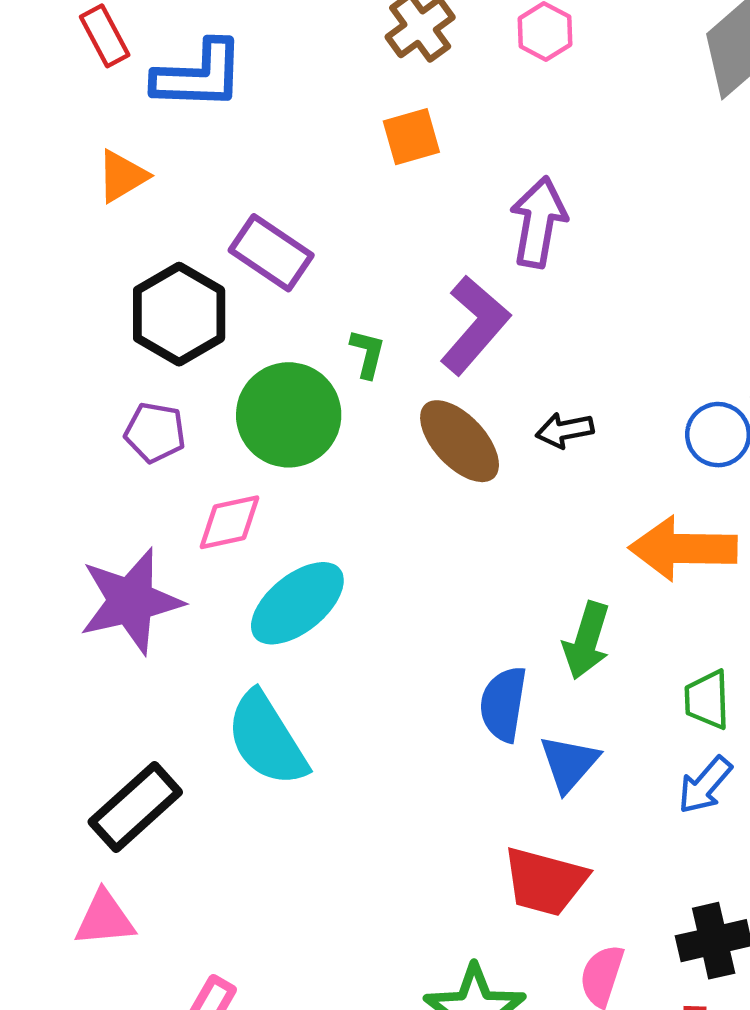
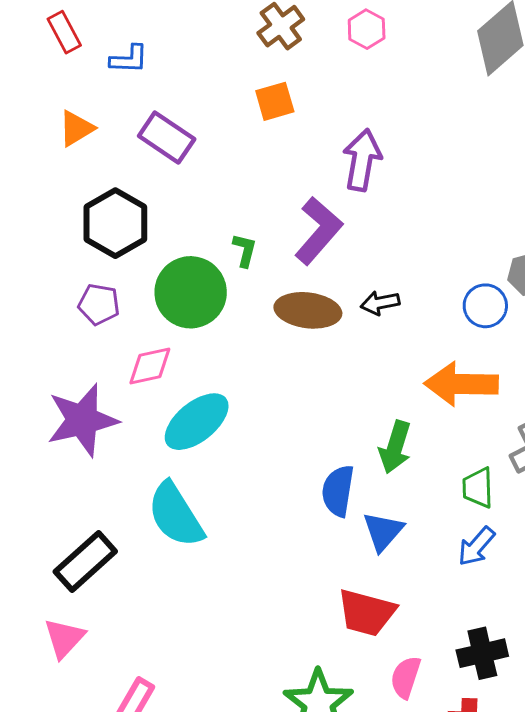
blue L-shape: (199, 75) -> (129, 59), size x0.6
purple rectangle: (271, 253) -> (167, 137), moved
brown ellipse: (460, 441) -> (308, 310), turned -40
pink triangle: (105, 919) -> (64, 638), turned -42

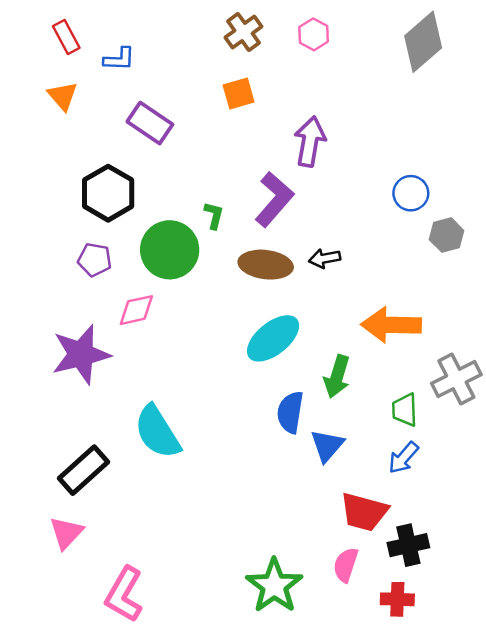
orange triangle: (76, 128) -> (63, 96), moved, turned -40
blue circle: (485, 306) -> (411, 193), moved
cyan ellipse: (197, 422) -> (273, 338), moved
red trapezoid: (367, 613) -> (364, 512), moved

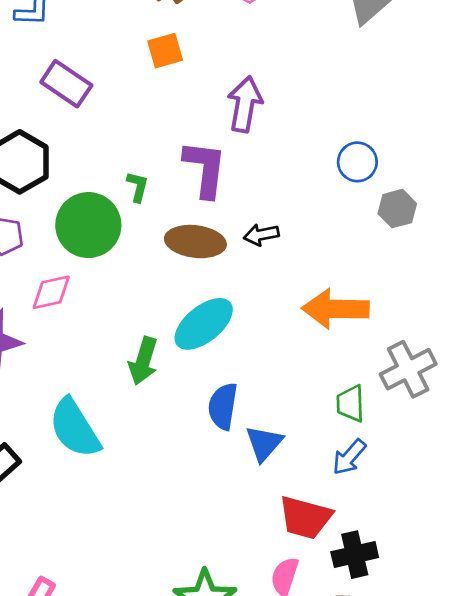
purple L-shape: (274, 199) -> (205, 169), turned -34
green arrow: (337, 377) -> (143, 361), moved

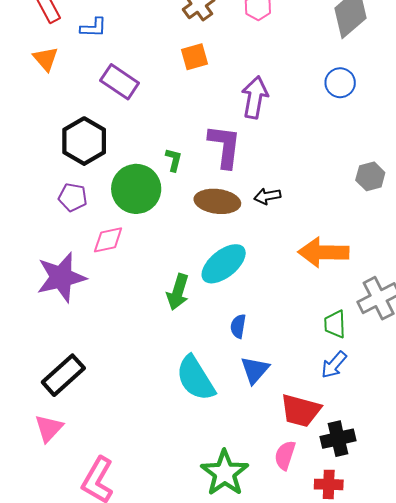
blue circle: (357, 162) -> (340, 83), moved
blue semicircle: (223, 406) -> (238, 326), size x0.7
cyan semicircle: (75, 428) -> (195, 378), moved
blue triangle: (264, 443) -> (255, 370), moved

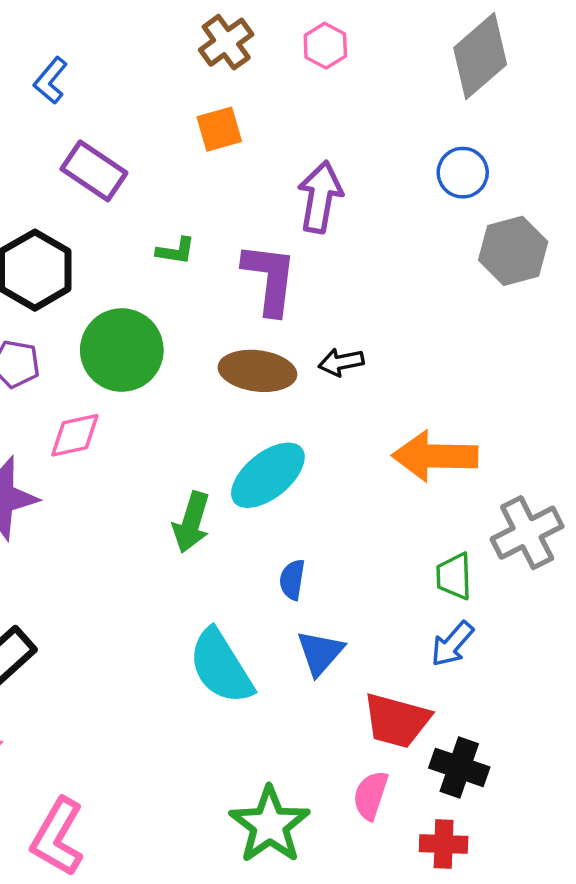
blue L-shape: (94, 28) -> (50, 80), turned 128
green L-shape: (174, 160) -> (176, 251), moved, turned 85
gray hexagon: (370, 176) -> (513, 251), moved, size x1.4
black cross: (338, 439) -> (459, 767), turned 32

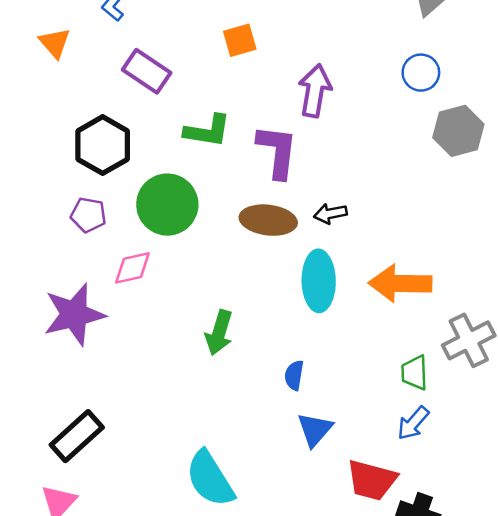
green L-shape: (176, 251) -> (207, 131), size x1.6
cyan ellipse: (268, 475) -> (319, 281), moved, turned -52
cyan semicircle: (221, 667) -> (210, 479), moved

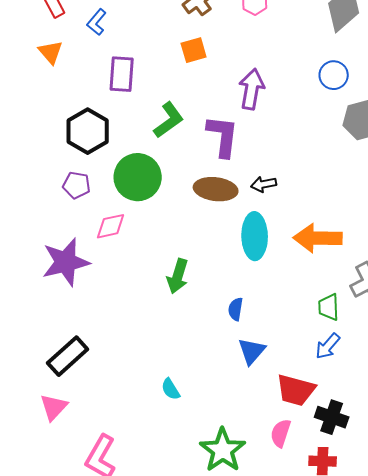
purple rectangle: (147, 71) -> (122, 74), turned 60
green L-shape: (207, 131) -> (169, 120), turned -45
cyan semicircle: (210, 479) -> (171, 389), size x0.5

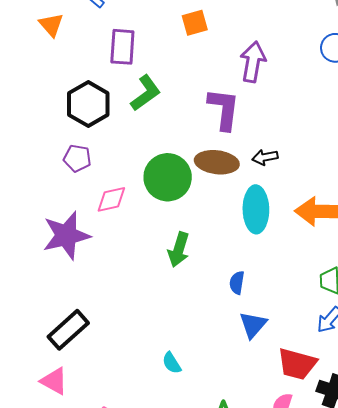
green L-shape: (169, 120) -> (146, 93), moved
green circle: (138, 177) -> (168, 177), moved
pink triangle: (54, 407) -> (54, 381), turned -44

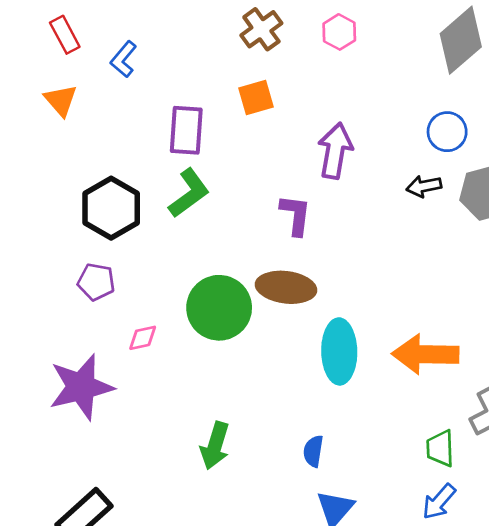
purple rectangle: (122, 47) -> (186, 130), moved
purple L-shape: (224, 109) -> (296, 215), size x0.7
black arrow: (265, 157) -> (424, 186), moved
pink diamond: (111, 199) -> (143, 338), size x0.7
green arrow: (179, 250) -> (215, 446), moved

